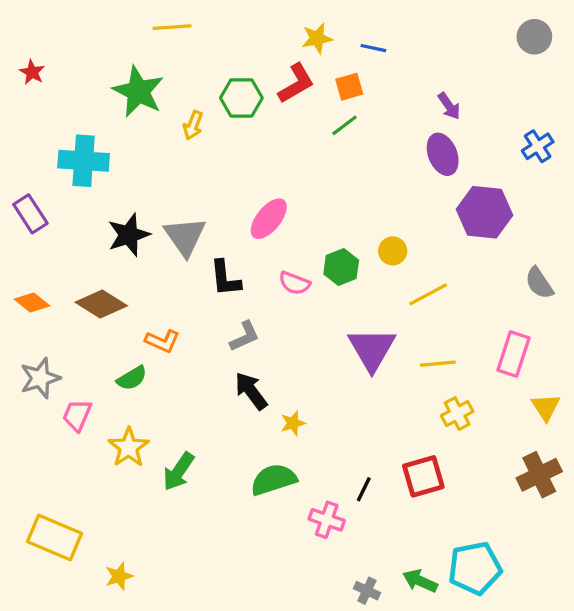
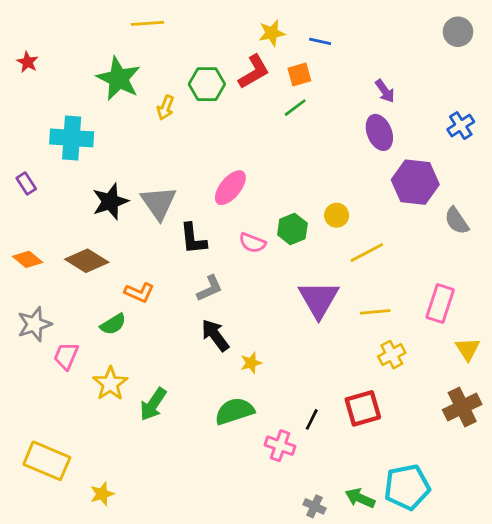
purple rectangle: (30, 214) -> (26, 183), size x0.7
gray semicircle: (539, 283) -> (457, 221), moved

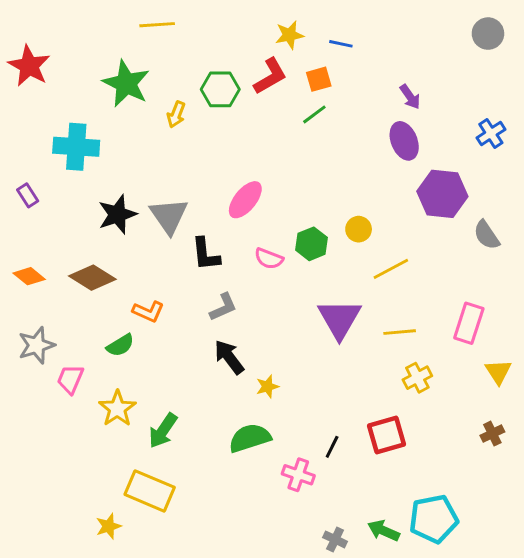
red star: (28, 62) -> (29, 66), size x1.8
brown cross: (462, 407) -> (492, 434), size x0.6
yellow rectangle: (47, 461) -> (150, 491), moved

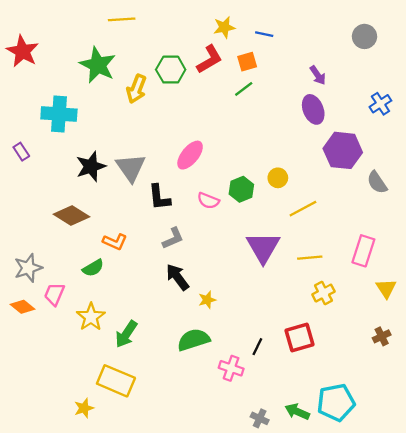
gray circle: (488, 34) -> (364, 36), moved
yellow arrow: (176, 114) -> (136, 89), size x1.4
orange diamond: (29, 276) -> (22, 307), moved

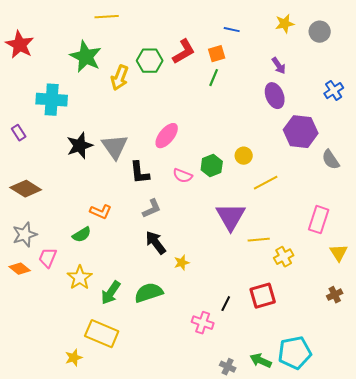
yellow star: (224, 27) -> (285, 24), moved
green line: (244, 89) -> (214, 78), turned -30
brown diamond: (71, 215) -> (26, 189), moved
yellow line: (310, 258) -> (259, 240), moved
green semicircle: (193, 340) -> (149, 293), moved

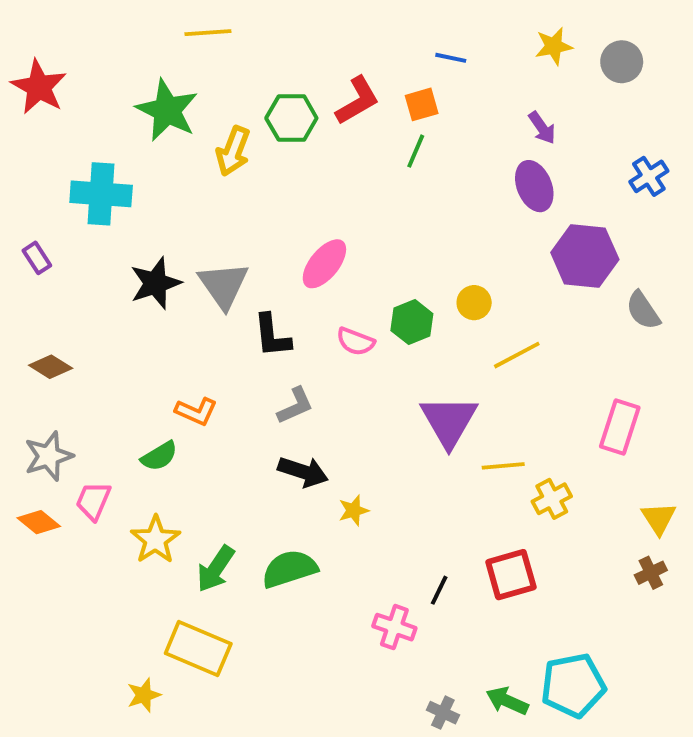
brown diamond: (26, 189) -> (51, 367), size x0.7
black arrow: (156, 243) -> (303, 472), turned 145
yellow triangle: (339, 253) -> (659, 518), moved

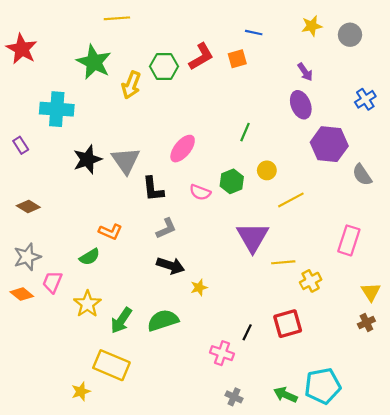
green line: (416, 151) -> (245, 132), moved
gray cross: (443, 713) -> (234, 397), moved

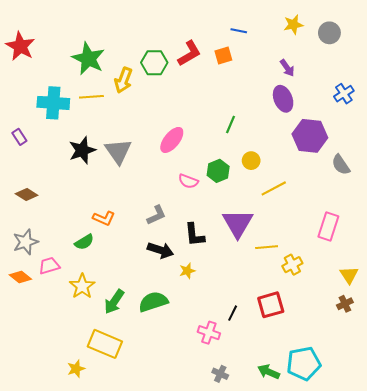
yellow line: (117, 18) -> (91, 97), moved
black L-shape: (153, 189) -> (194, 235), moved
pink trapezoid: (52, 282) -> (49, 266), turned 50

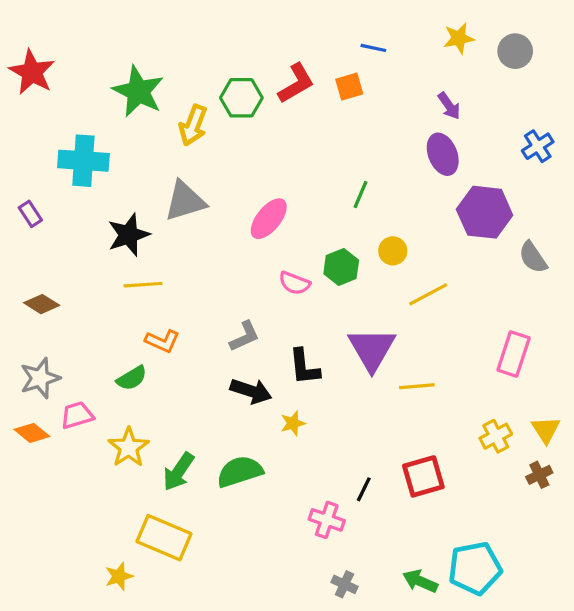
yellow line: (91, 97) -> (143, 285), moved
gray triangle: (118, 151) -> (185, 201), moved, turned 48
yellow cross: (292, 265) -> (496, 436), moved

